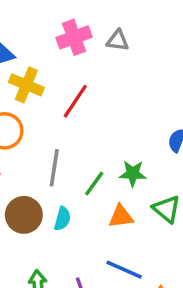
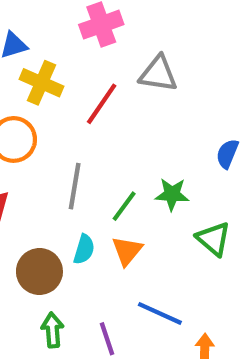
gray triangle: (118, 40) -> (158, 74), moved, size x1.4
brown circle: (24, 215) -> (39, 272), moved
orange triangle: (121, 216) -> (127, 251), moved, turned -44

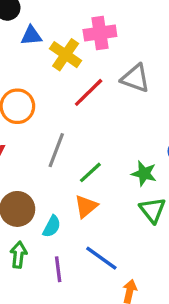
yellow cross: (41, 83) -> (66, 55), moved
green star: (172, 194) -> (144, 174), moved
cyan semicircle: (84, 249) -> (52, 226), moved

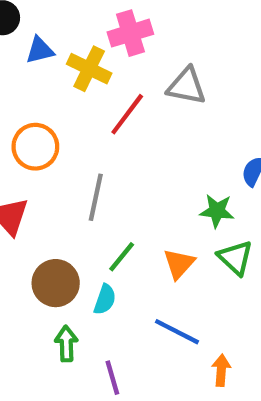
green line: (90, 172) -> (122, 257), moved
orange triangle: (86, 206) -> (179, 264), moved
purple line: (58, 269) -> (112, 378), moved

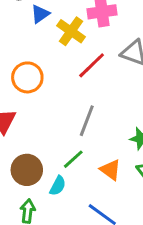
blue triangle: (40, 50) -> (40, 14), turned -30
gray line: (96, 197) -> (87, 121), moved
orange triangle: (179, 264) -> (111, 170), turned -45

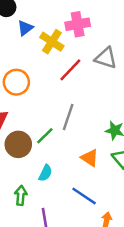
green line: (73, 159) -> (45, 136), moved
brown circle: (27, 170) -> (18, 144), moved

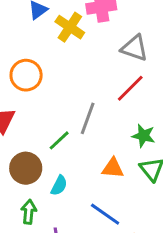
red line: (70, 70) -> (130, 88), moved
brown circle: (18, 144) -> (26, 168), moved
orange triangle: (90, 158) -> (113, 168), turned -30

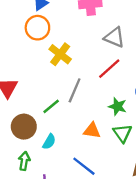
yellow cross: (70, 27) -> (60, 54), moved
orange circle: (26, 75) -> (37, 28), moved

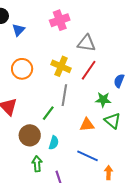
orange circle: (37, 28) -> (22, 69), moved
yellow cross: (60, 54) -> (61, 66), moved

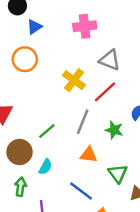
orange circle: (22, 69) -> (25, 59), moved
gray line: (64, 95) -> (83, 122), moved
green triangle: (113, 121) -> (118, 173), moved

